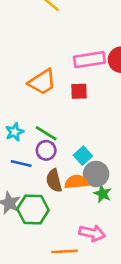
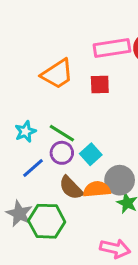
cyan square: (83, 156) -> (91, 154), moved
blue line: (21, 163) -> (33, 168), turned -54
brown semicircle: (54, 181) -> (71, 188), turned -30

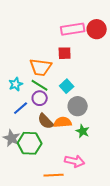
orange trapezoid: (57, 74) -> (41, 67), moved, turned 40
cyan square: (91, 154) -> (67, 86), moved
gray circle: (120, 180) -> (78, 106), moved

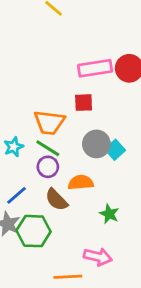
cyan square: (67, 86) -> (115, 150), moved
gray circle: (78, 106) -> (96, 144), moved
blue line: (21, 108) -> (16, 195), moved
orange semicircle: (63, 122) -> (81, 183), moved

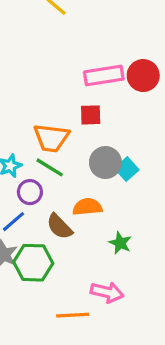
purple circle: (48, 167) -> (30, 192), moved

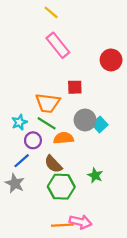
pink rectangle: (104, 76) -> (58, 45), moved, turned 60
orange semicircle: (87, 207) -> (64, 138), moved
green hexagon: (33, 263) -> (61, 187), moved
pink arrow: (107, 292) -> (80, 222), moved

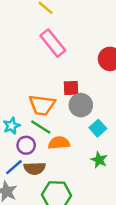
gray circle: (85, 120) -> (81, 105), moved
brown semicircle: (53, 164) -> (35, 168), moved, turned -48
green star: (95, 175) -> (99, 160), moved

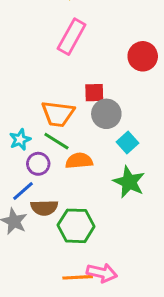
pink rectangle: (53, 43) -> (72, 37), turned 68
green star: (99, 160) -> (129, 182), size x1.5
brown semicircle: (35, 168) -> (44, 208), moved

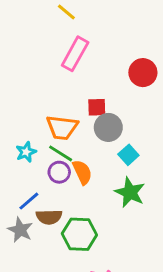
orange semicircle: (79, 161) -> (82, 172), turned 70
purple circle: (38, 164) -> (59, 172), moved

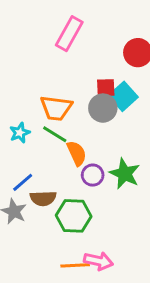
red square: (97, 107) -> (106, 88), moved
cyan square: (128, 155) -> (123, 96), moved, size x1.4
purple circle: (59, 172) -> (93, 175), moved

